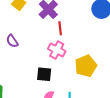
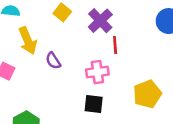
pink cross: (57, 50) -> (97, 72), moved, turned -36

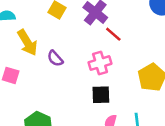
red line: (115, 45) -> (113, 34), turned -36

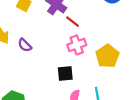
pink cross: (100, 63) -> (77, 45), moved

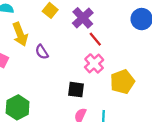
pink cross: (77, 45) -> (94, 63), turned -36

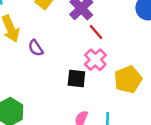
black square: (76, 90) -> (76, 79), moved

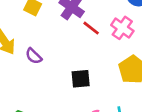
pink cross: (95, 60) -> (122, 28), moved

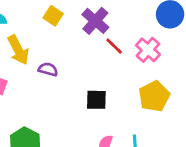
purple semicircle: (34, 56) -> (48, 69), turned 144

